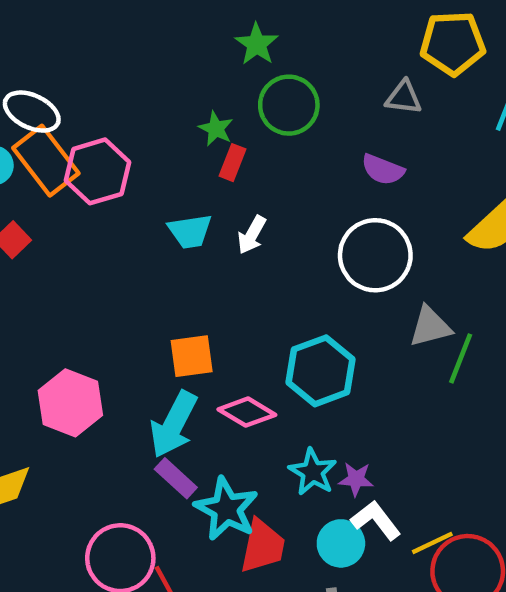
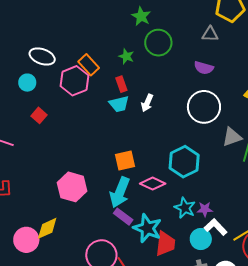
orange rectangle: (46, 161) -> (89, 65), moved, size x0.7
red rectangle: (233, 163) -> (121, 84), moved, turned -35

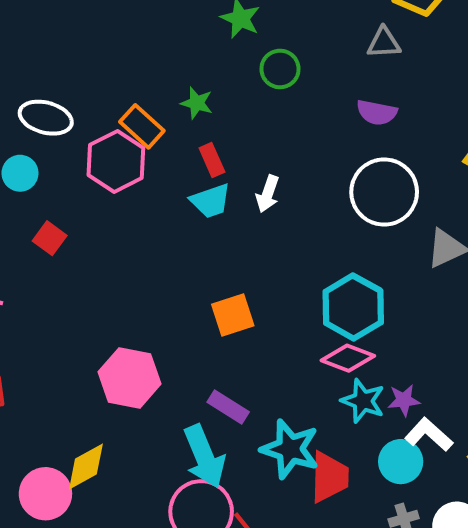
green circle: (158, 43) -> (280, 69), size x0.7
green star: (126, 56) -> (197, 103), moved
pink diamond: (153, 184) -> (348, 358), moved
cyan arrow: (120, 192) -> (204, 456), moved, turned -40
purple rectangle: (123, 217) -> (228, 407), moved

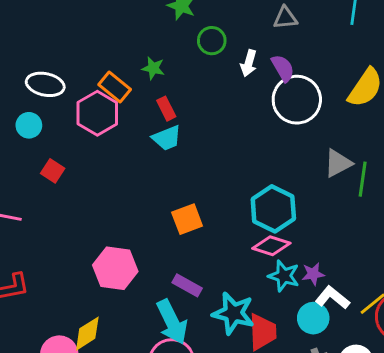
purple semicircle: (377, 112) -> (283, 68), turned -128
white circle: (384, 192) -> (297, 100), moved
white arrow: (268, 194) -> (249, 63), moved

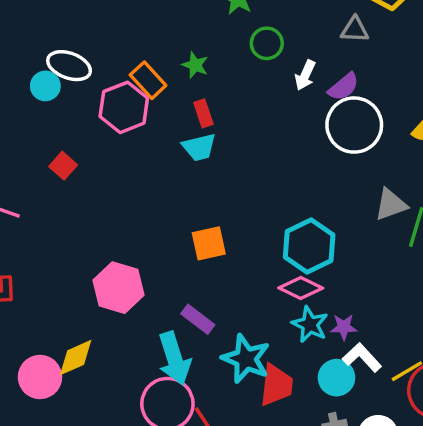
purple semicircle: (283, 68) -> (344, 87), turned 72
cyan circle: (29, 125) -> (45, 86), moved

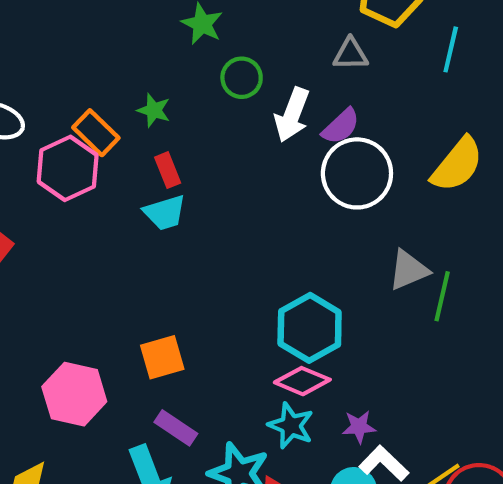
white arrow: (305, 75) -> (292, 115), size x1.4
orange square: (209, 243) -> (162, 357), moved
cyan star: (310, 324) -> (291, 426), moved

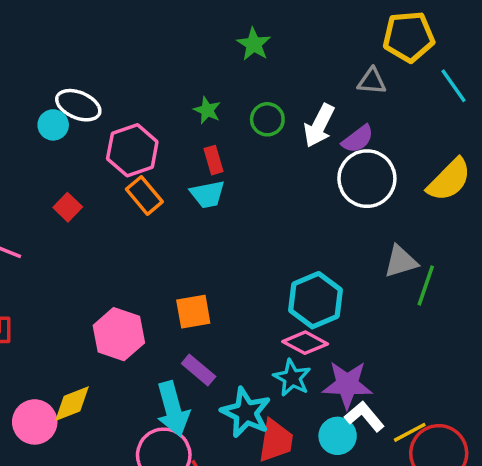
cyan line: (451, 49) -> (453, 86), turned -54
green circle: (242, 78) -> (267, 119), moved
orange rectangle: (96, 133) -> (144, 195), moved
purple star: (359, 427) -> (347, 385), size x1.8

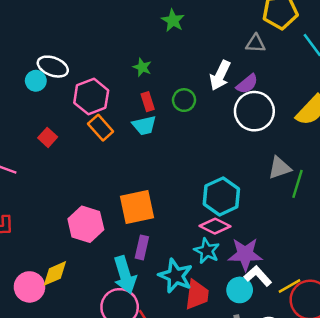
green circle: (267, 119) -> (184, 100), moved
orange square: (193, 312) -> (137, 207), size x1.4
purple rectangle: (199, 370) -> (142, 247), turned 65

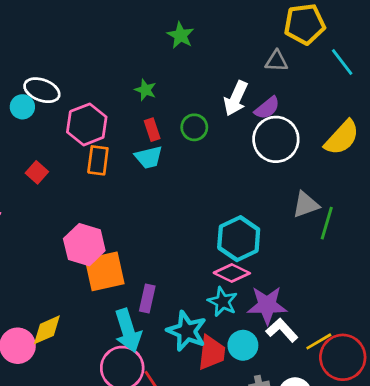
orange rectangle: (101, 128) -> (98, 160), turned 50
orange square: (137, 207) -> (105, 271), moved
pink hexagon: (86, 224) -> (84, 245), moved
cyan circle: (240, 290) -> (243, 345), moved

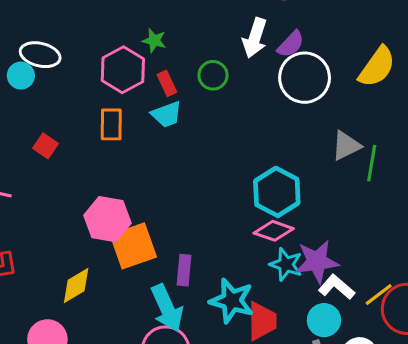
pink hexagon: (87, 124) -> (123, 70), moved
cyan star: (223, 302) -> (286, 264), moved
yellow diamond: (47, 330) -> (76, 286), moved
cyan circle: (243, 345) -> (324, 320), moved

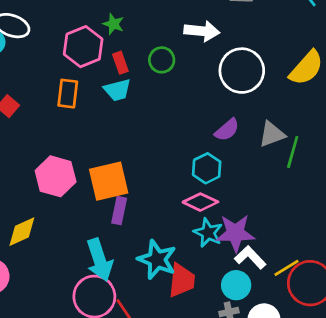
white arrow: (255, 38) -> (202, 31), turned -108
purple semicircle: (291, 44) -> (227, 130), moved
cyan hexagon: (277, 192) -> (207, 168), size x0.7
orange square: (133, 246) -> (109, 181), moved
purple rectangle: (184, 270) -> (119, 211), moved

